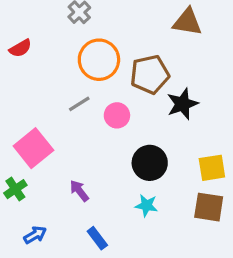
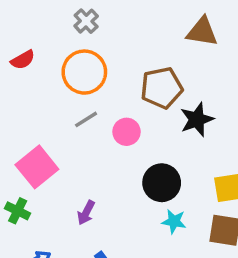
orange circle: (99, 60) -> (84, 72), moved
green cross: (15, 189) -> (18, 211), turned -30
purple arrow: (79, 191) -> (86, 213), turned -115
cyan star: (146, 205) -> (174, 221), moved

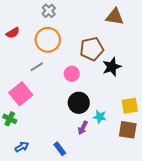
gray line: (86, 119) -> (37, 67), moved
black circle: (162, 183) -> (79, 103), moved
purple arrow: (86, 213) -> (83, 128), moved
cyan star: (174, 221) -> (100, 117), moved

